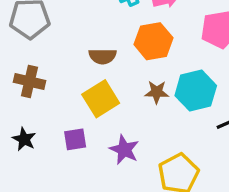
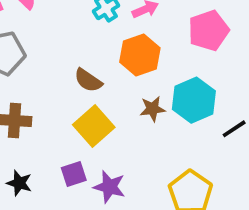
brown semicircle: (103, 56) -> (88, 80), turned 44
purple star: (124, 150) -> (109, 187), moved

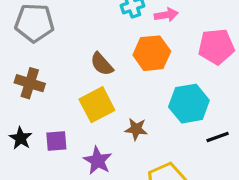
brown star: (152, 109) -> (136, 129), moved
purple square: (74, 174) -> (56, 141), moved

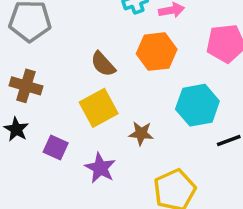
black star: (21, 138) -> (16, 129), moved
purple square: (56, 141) -> (56, 148), turned 30

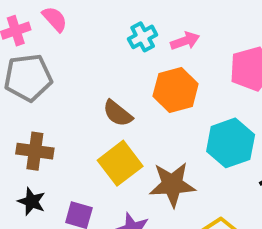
brown star: (141, 133) -> (172, 184), size x1.6

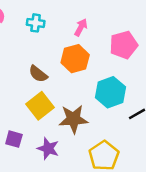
cyan cross: (143, 37) -> (36, 23), moved, turned 36
pink arrow: (185, 41) -> (81, 27), turned -42

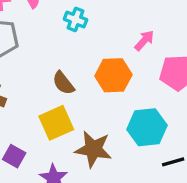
pink arrow: (81, 27) -> (144, 40), moved

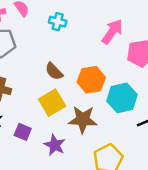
pink arrow: (144, 40) -> (112, 32), size x1.5
orange hexagon: (113, 75) -> (91, 80), moved

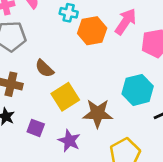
brown semicircle: (54, 71) -> (44, 68), moved
orange hexagon: (91, 80) -> (92, 31), moved

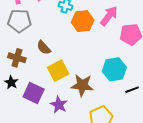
purple square: (36, 128) -> (34, 93), size x1.5

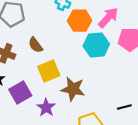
cyan hexagon: (114, 69) -> (96, 45), moved
black line: (132, 90) -> (124, 107), moved
purple square: (34, 93) -> (20, 93), turned 30

